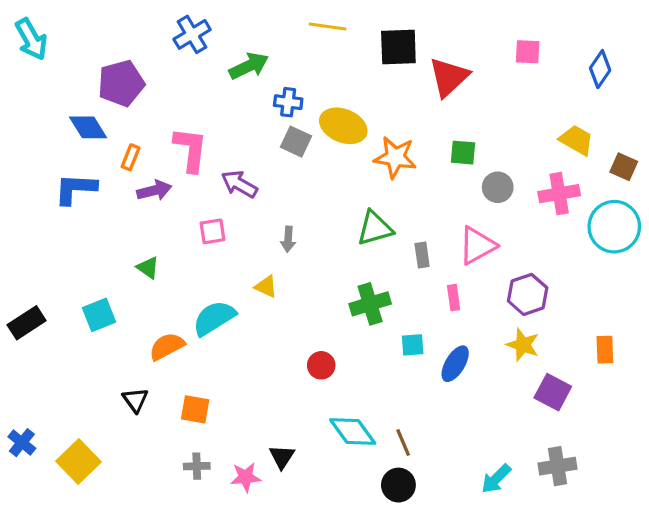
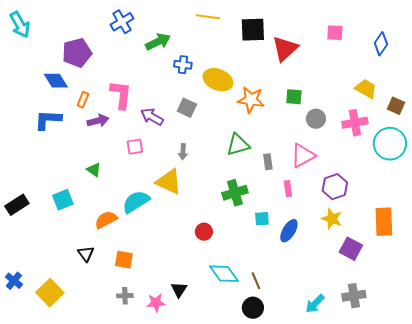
gray square: (296, 142) -> (187, 108), moved
yellow triangle: (266, 287) -> (169, 182), size x1.8
orange rectangle: (605, 350) -> (384, 222), size x1.6

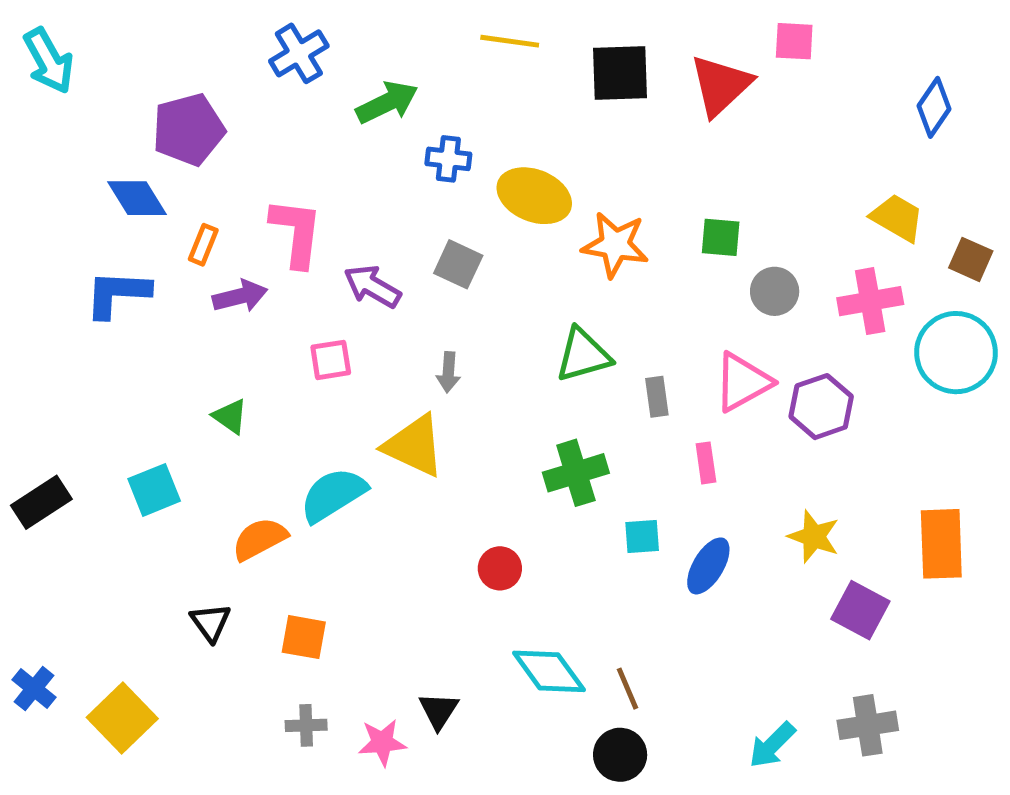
pink square: (335, 33) -> (794, 41), moved
red triangle: (285, 49) -> (721, 85), moved
purple hexagon: (335, 187) -> (821, 407), moved

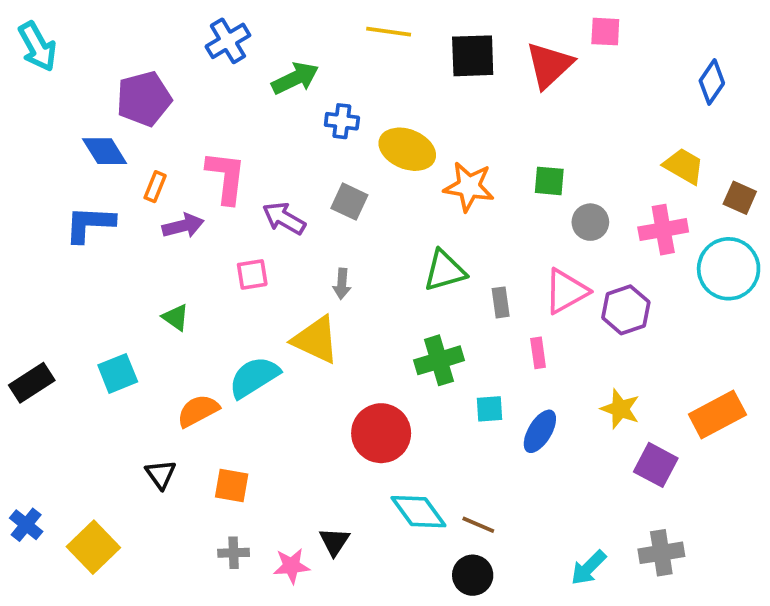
orange rectangle: (941, 544) -> (717, 415), turned 64
red circle: (500, 568) -> (381, 433), size x1.8
brown line: (627, 689) -> (478, 525), turned -44

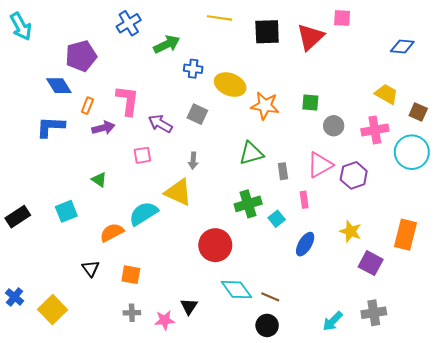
blue diamond: (712, 82) -> (402, 46), turned 60
cyan square: (489, 409) -> (277, 219), moved, turned -35
orange rectangle: (717, 415) -> (405, 235), turned -48

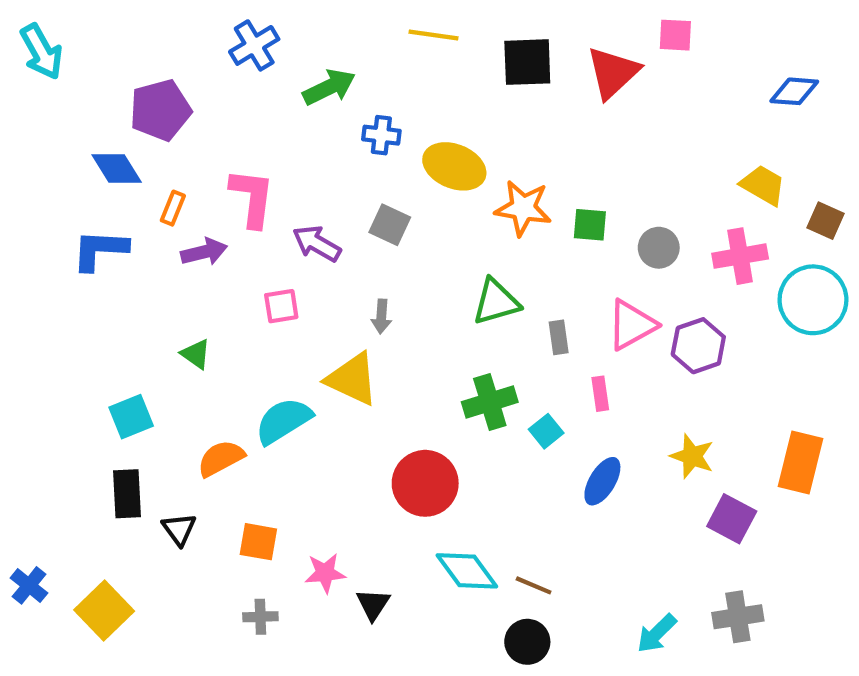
green square: (310, 102) -> (590, 225), moved
black rectangle: (18, 217) -> (127, 494), moved, turned -60
pink star: (165, 320) -> (325, 573), moved

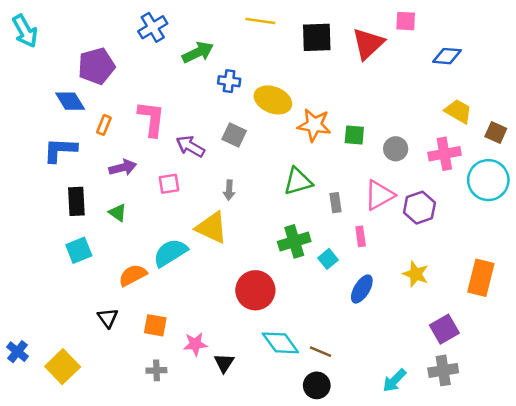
blue diamond: (794, 91) -> (447, 56), moved
purple arrow: (204, 252) -> (123, 168), moved
black rectangle: (127, 494) -> (76, 201), moved
purple square: (732, 519) -> (444, 329), moved, turned 32

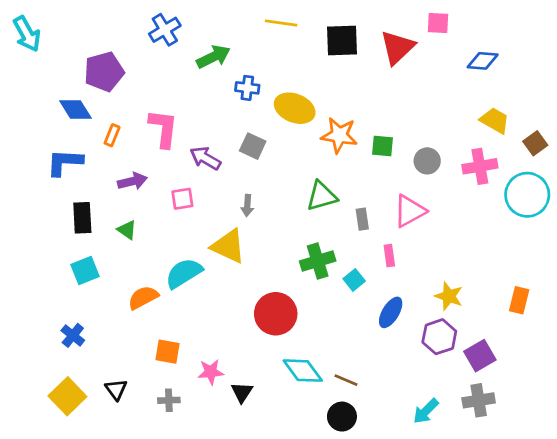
brown square: (496, 132) -> (535, 143), turned 30
purple hexagon: (419, 208) -> (439, 337), moved
orange rectangle: (481, 278) -> (519, 300), size x0.7
black triangle: (108, 318) -> (116, 389), moved
blue cross: (17, 352) -> (73, 335), moved

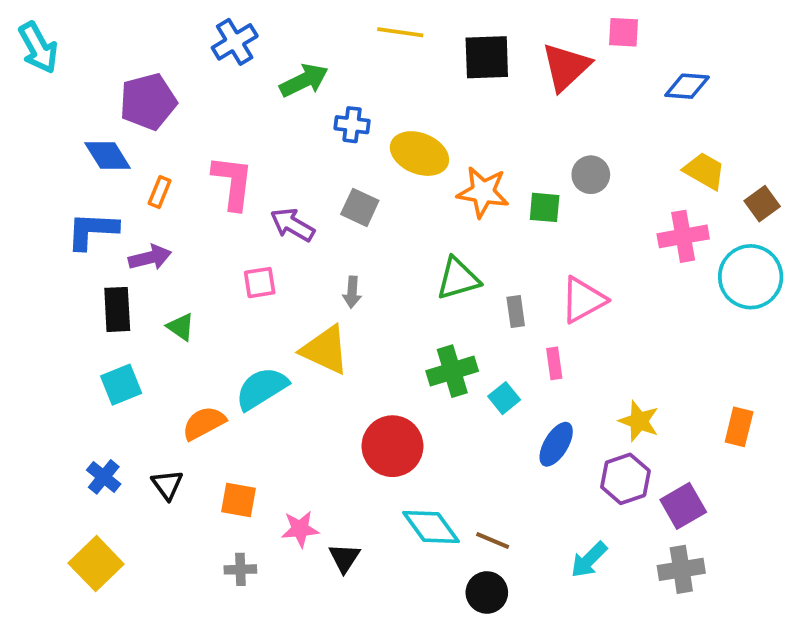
gray circle: (427, 161) -> (591, 175), moved
purple arrow: (132, 181) -> (150, 257), moved
black triangle: (116, 389) -> (167, 485), moved
cyan arrow: (426, 411) -> (589, 560), moved

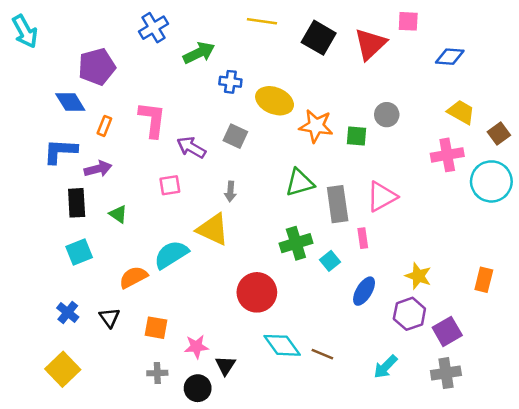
black square: (487, 57) -> (319, 38), turned 32
gray rectangle: (516, 311) -> (338, 204), size x1.8
black circle: (487, 592) -> (198, 388), moved

